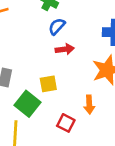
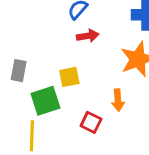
green square: (27, 104) -> (45, 101), turned 35

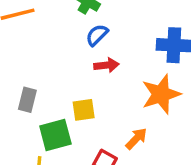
orange arrow: (118, 100) -> (136, 139), turned -135

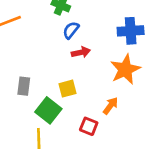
green square: (55, 135) -> (48, 110), turned -30

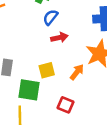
orange arrow: (111, 106) -> (77, 72), moved
green square: (48, 110) -> (29, 90), turned -30

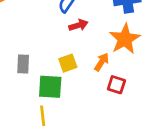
red square: (65, 105) -> (116, 85), moved

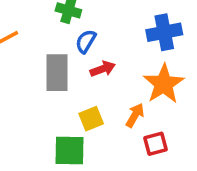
gray rectangle: (23, 64) -> (57, 73), moved, size x1.5
red square: (116, 85) -> (156, 144), turned -30

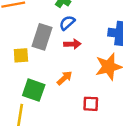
orange arrow: (135, 115) -> (65, 78), moved
yellow square: (91, 119) -> (21, 55), moved

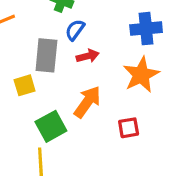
orange arrow: (65, 78) -> (87, 102), size x1.5
green square: (34, 90) -> (51, 126), turned -35

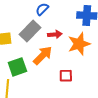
gray rectangle: (46, 55) -> (30, 31), moved, turned 30
red arrow: (88, 56) -> (55, 34), moved

